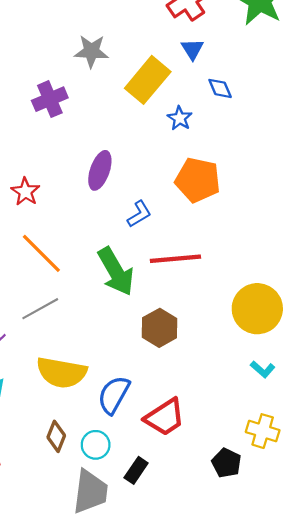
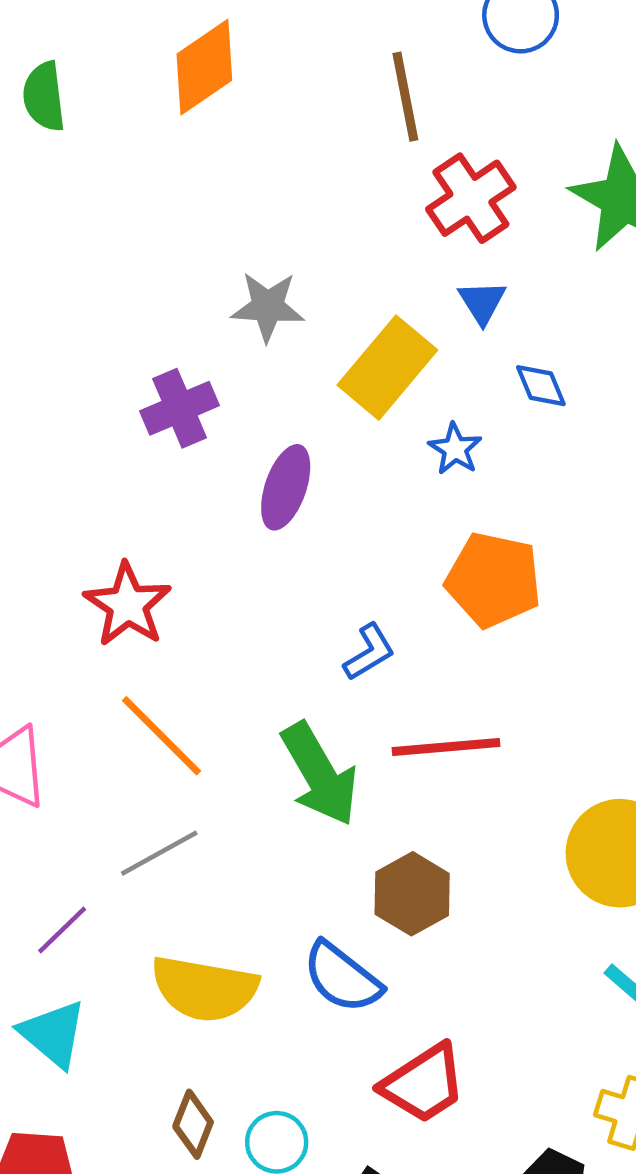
purple ellipse: (100, 170) -> (286, 487), moved
red star: (25, 192) -> (128, 605), size x1.4
blue semicircle: (114, 395) -> (342, 977), moved, turned -81

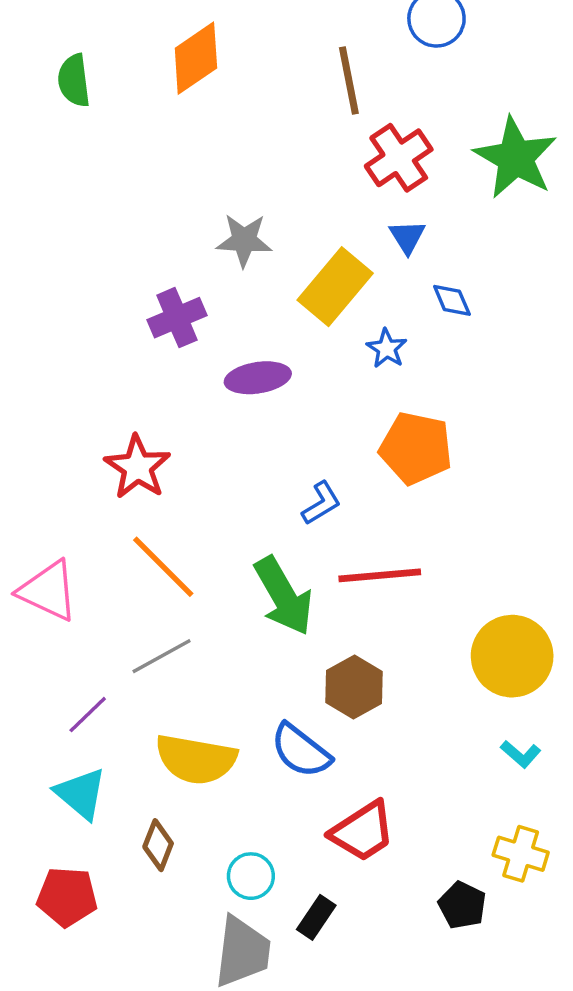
purple ellipse: (286, 487) -> (258, 378), turned 62
brown diamond: (193, 1124) -> (158, 845), moved

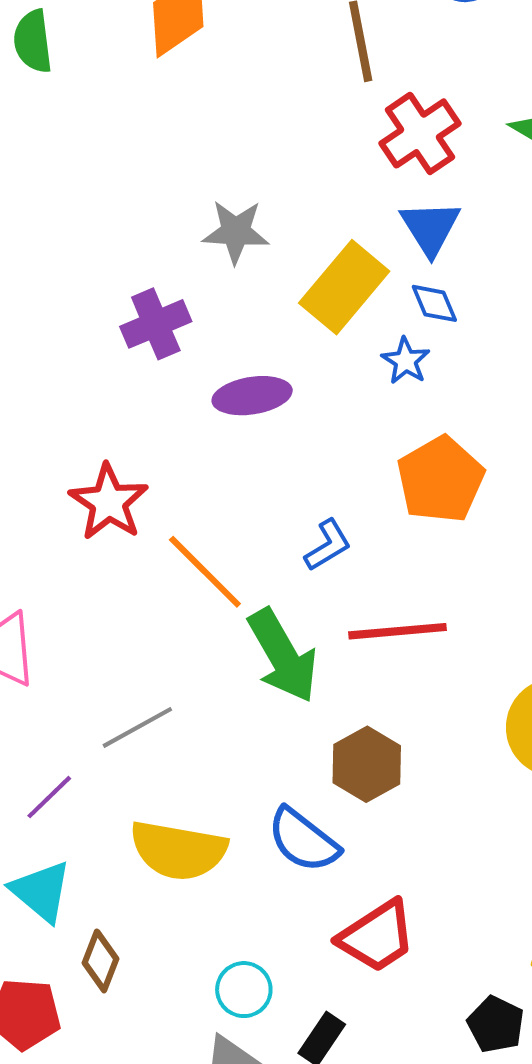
blue triangle: (407, 237) -> (430, 228), size x1.4
blue diamond: (452, 300) -> (434, 303), moved
orange pentagon: (416, 448) -> (440, 480), turned 30
orange line: (163, 567) -> (205, 572), moved
brown diamond: (158, 845) -> (100, 961), moved

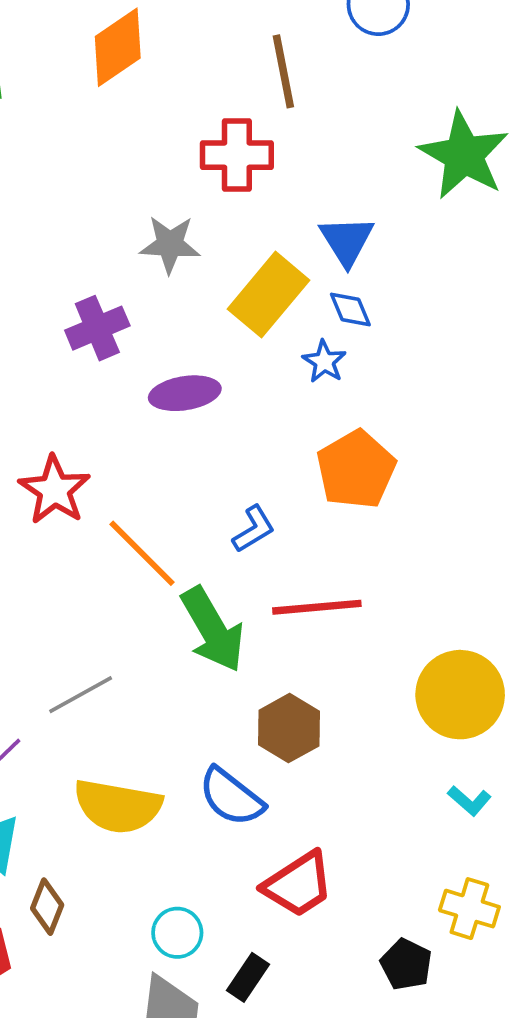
red cross: (420, 133) -> (237, 155), moved, turned 34

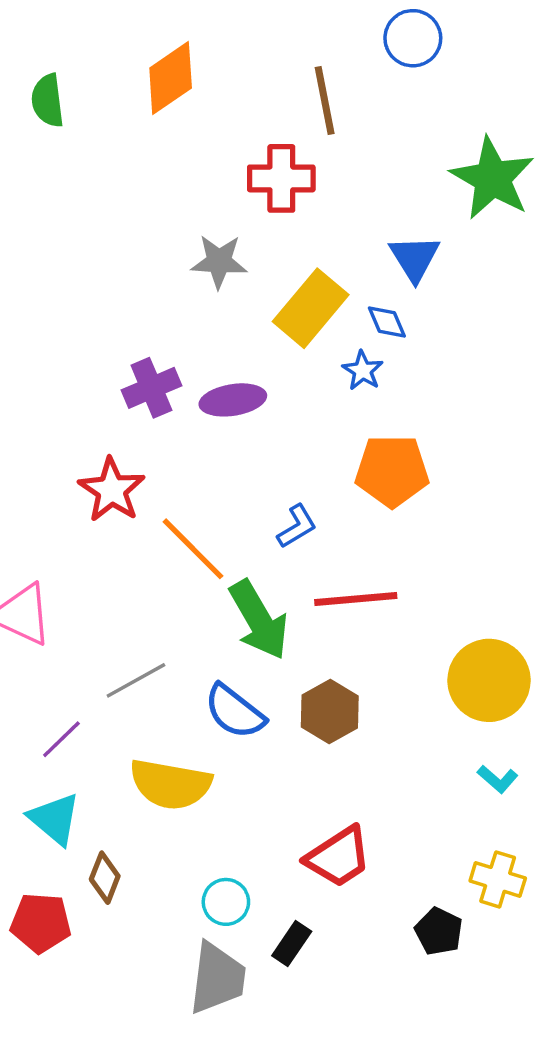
blue triangle: (347, 241) -> (415, 258), moved
purple cross: (97, 328) -> (151, 388), moved
orange pentagon: (356, 469) -> (392, 471), turned 30
blue semicircle: (231, 797) -> (235, 712), moved

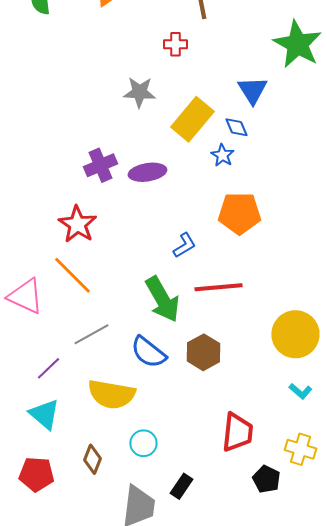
red cross: (281, 178) -> (175, 44), size x0.6
orange line: (193, 549) -> (72, 275), moved
red trapezoid: (338, 857) -> (237, 432), moved, turned -51
brown diamond: (105, 878) -> (92, 459), moved
cyan circle: (226, 902) -> (143, 443), moved

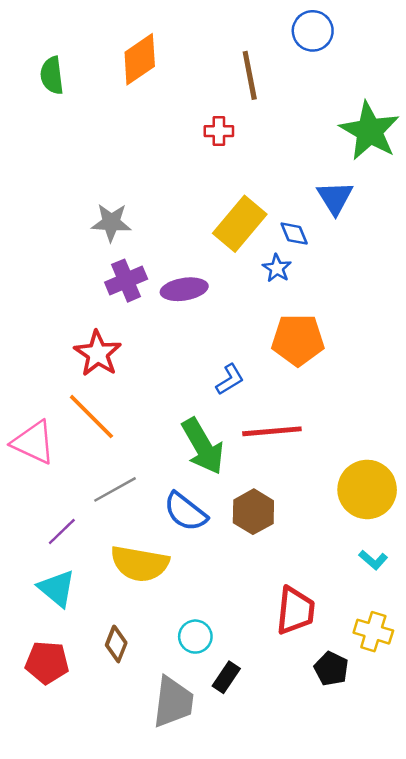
blue triangle: (252, 90) -> (335, 198), moved
gray star: (139, 92) -> (111, 222), moved
cyan circle: (143, 443) -> (195, 637), moved

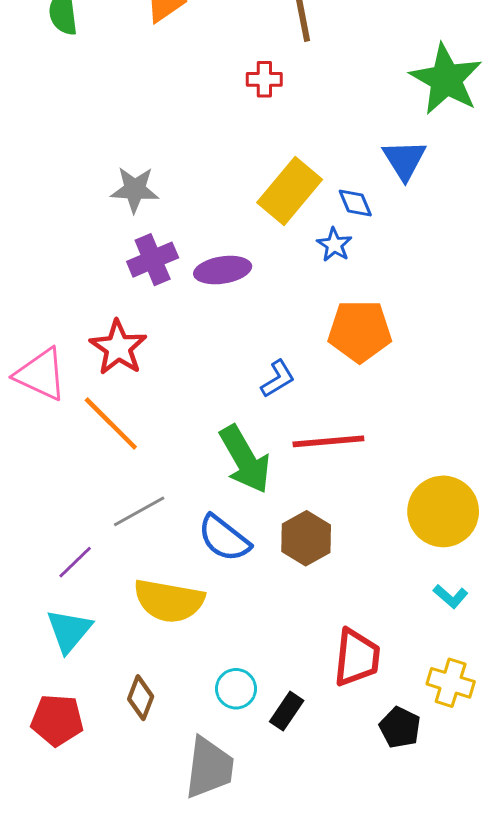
pink triangle: (33, 442) -> (41, 374), moved
cyan triangle: (57, 588) -> (69, 631), turned 30
black rectangle: (226, 677) -> (287, 711), moved

